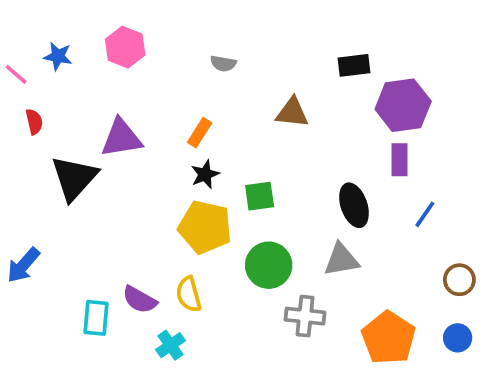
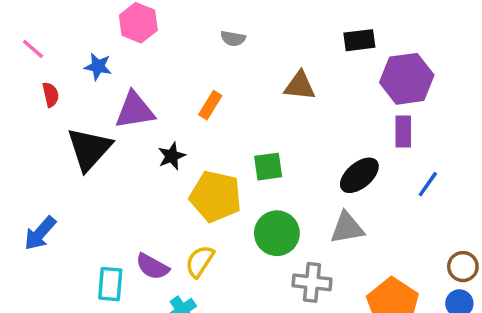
blue star: (58, 56) -> (98, 67), moved
black star: (205, 174) -> (172, 156), moved
black ellipse: (354, 205) -> (359, 175), turned 69
brown circle: (459, 280) -> (463, 267), moved
yellow semicircle: (189, 294) -> (200, 261), turned 48

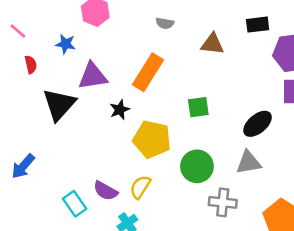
brown triangle: (300, 86) -> (212, 44), moved
orange rectangle: (210, 105) -> (148, 72), size x1.8
green square: (268, 167) -> (198, 107), moved
cyan rectangle: (110, 284) -> (75, 204), turned -40

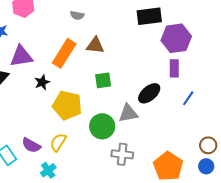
black rectangle: (258, 25) -> (149, 16), size x1.4
brown triangle: (212, 44) -> (95, 45), moved
gray triangle: (249, 162) -> (128, 113), moved

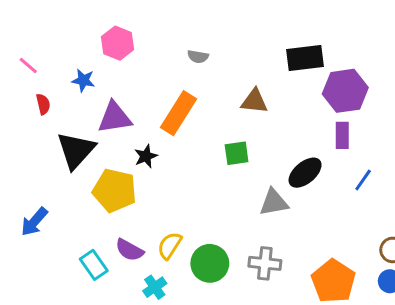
brown triangle: (95, 45) -> (254, 101), moved
yellow pentagon: (67, 105) -> (115, 190), moved
green circle: (102, 126) -> (210, 263), moved

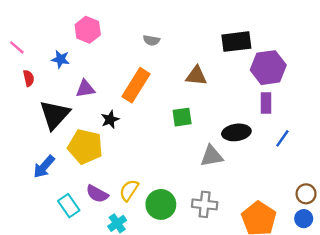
purple triangle: (115, 118) -> (85, 89), size x0.7
black ellipse: (305, 173) -> (236, 132), turned 32
blue arrow: (34, 222) -> (44, 167), moved

